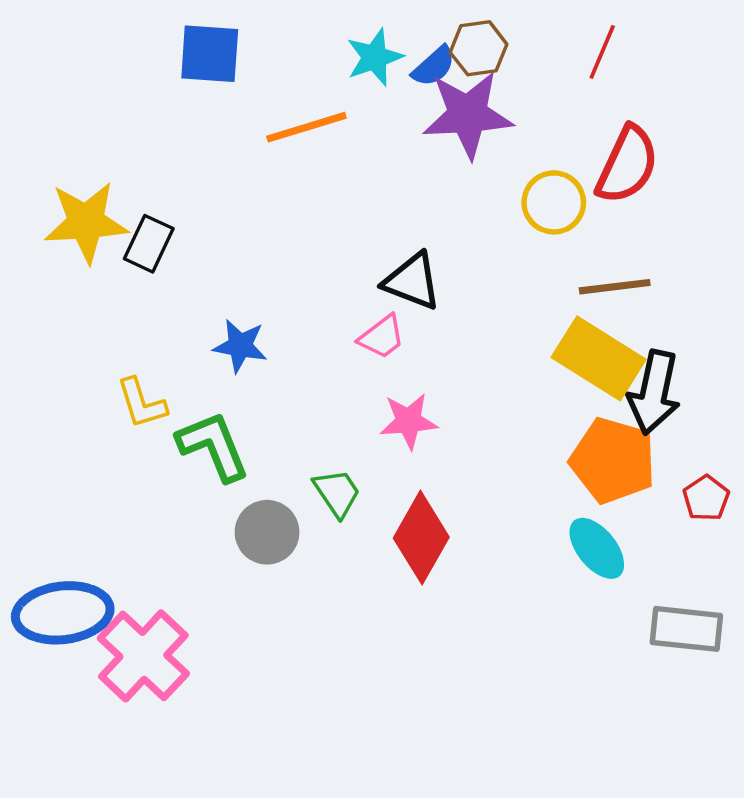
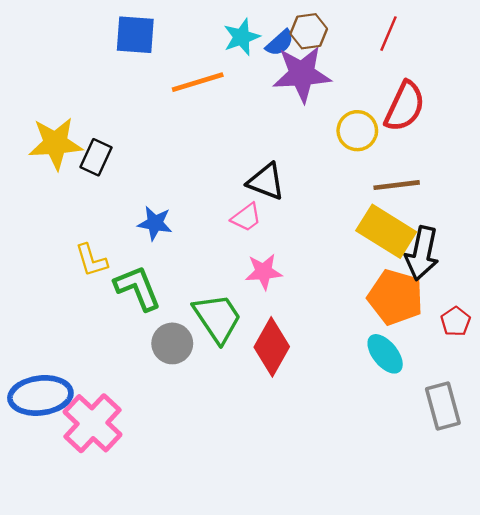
green trapezoid: (337, 493) -> (217, 318), size x1.6
gray rectangle: (686, 629) -> (443, 406), turned 69

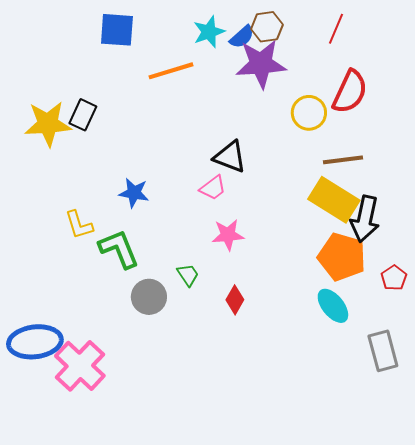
black rectangle: (96, 157) -> (83, 115), moved
green trapezoid: (217, 318) -> (188, 275), size x0.5
red diamond: (272, 347) -> (235, 300), size x0.6

